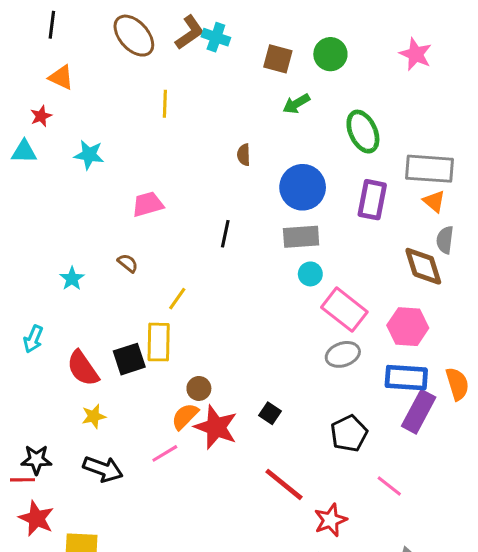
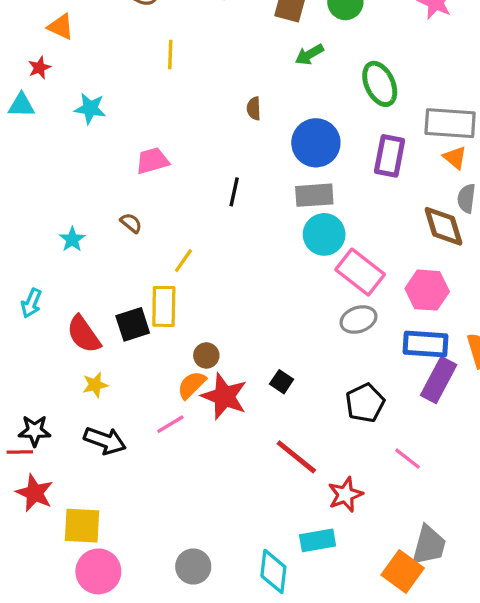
cyan circle: (310, 274) -> (324, 234), size x1.6

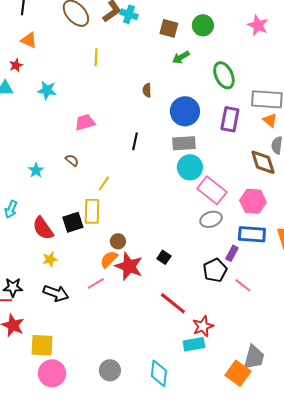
purple rectangle: (439, 380) -> (232, 253), moved, size x0.6
pink line: (408, 459) -> (243, 285), moved
cyan rectangle: (318, 540) -> (194, 344), moved

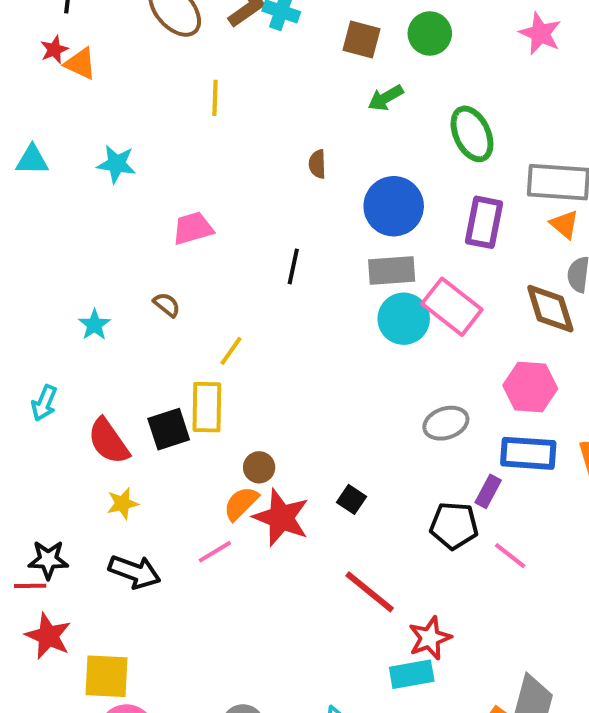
red star: (16, 65) -> (54, 50), moved
pink rectangle: (212, 190) -> (452, 307), moved
black pentagon: (215, 270) -> (454, 526), turned 30

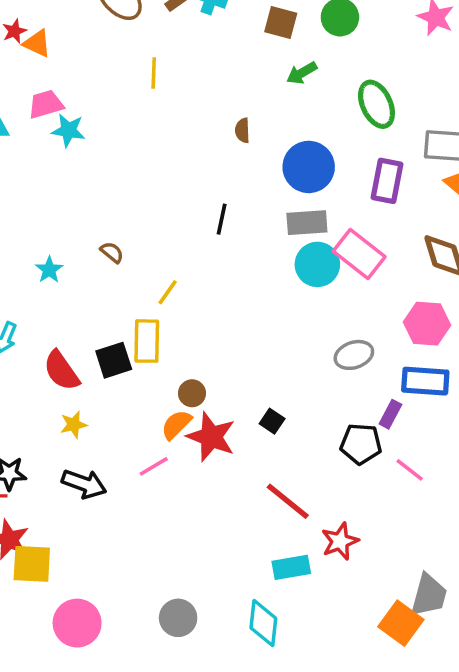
pink trapezoid: (193, 228) -> (46, 104), moved
cyan rectangle: (412, 674) -> (291, 567), moved
yellow square: (106, 676) -> (32, 564), moved

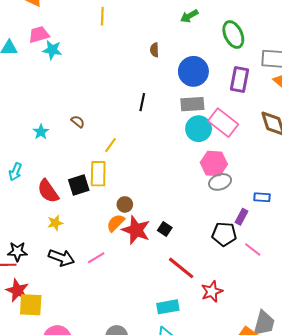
pink hexagon: (427, 324) -> (214, 163), moved
blue rectangle: (425, 381) -> (262, 197), size x0.6
black square: (272, 421) -> (165, 229), moved
pink line: (154, 466) -> (96, 258), moved
cyan rectangle: (291, 567) -> (168, 307), moved

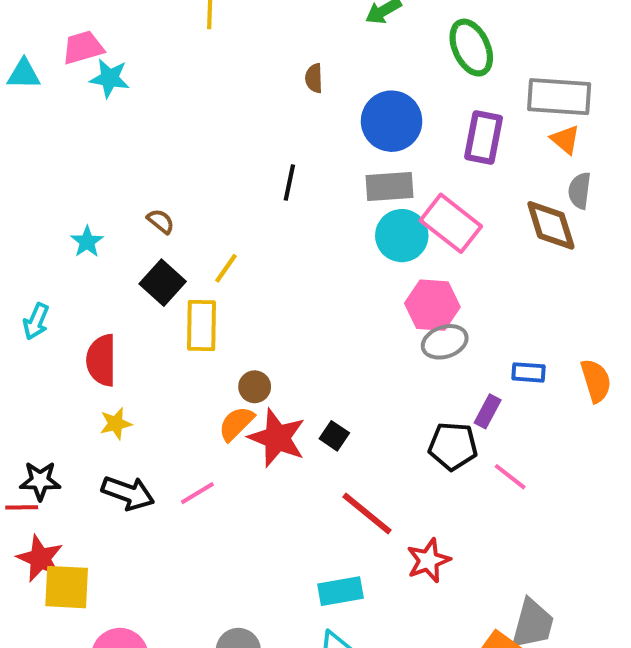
black square: (79, 185) -> (163, 283), moved, turned -30
red semicircle: (48, 191) -> (101, 360), turned 35

